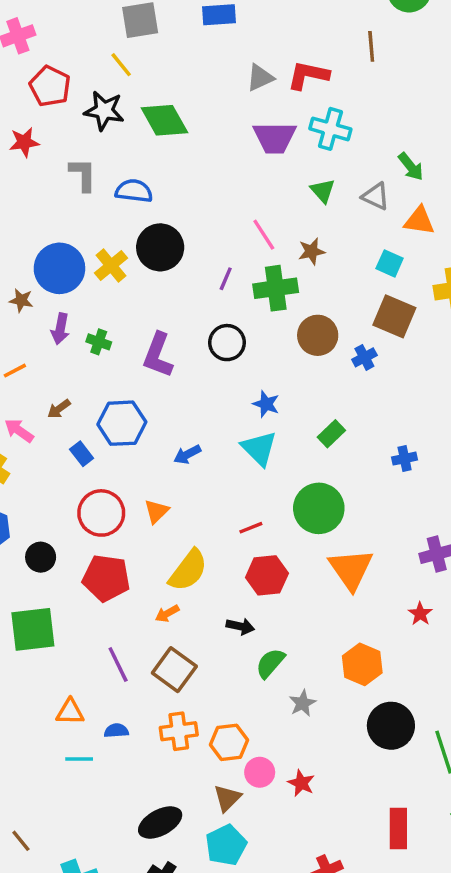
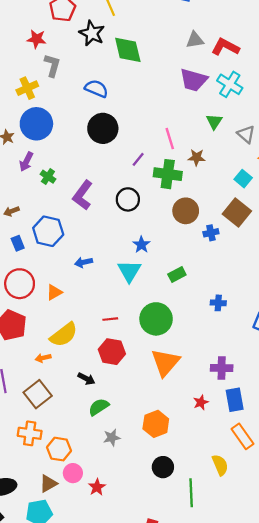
gray L-shape: (83, 175) -> (52, 65), moved
yellow cross: (111, 265) -> (27, 88), moved
black circle: (391, 726) -> (163, 467), size x0.7

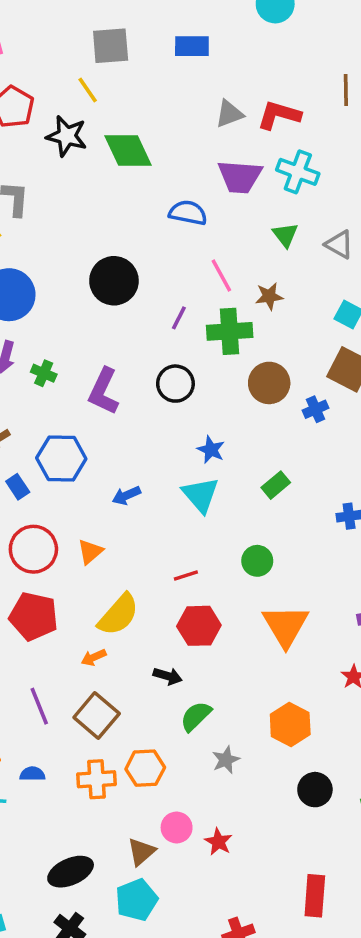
blue semicircle: (96, 89) -> (188, 213), moved
green circle: (156, 319) -> (257, 561), size x0.6
orange hexagon: (59, 449) -> (145, 768), moved

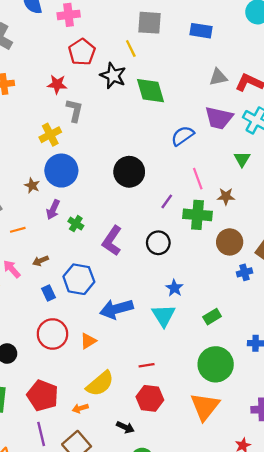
blue semicircle: (188, 213) -> (183, 136), turned -55
brown circle: (269, 383) -> (230, 242), moved
blue arrow: (126, 496) -> (116, 309), size x1.8
green circle: (257, 561) -> (216, 364), moved, size x1.8
red pentagon: (34, 616) -> (43, 396), moved

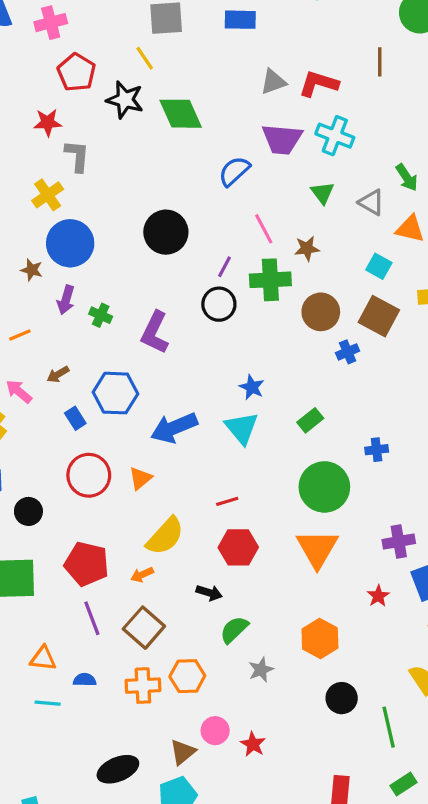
black circle: (158, 243) -> (219, 304), moved

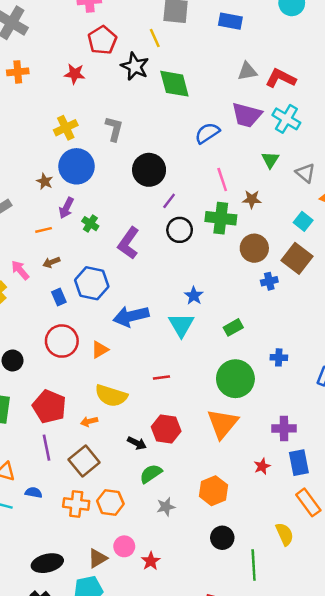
gray L-shape: (77, 156) -> (114, 129), moved
purple line: (224, 267) -> (169, 201), moved
orange line: (20, 335) -> (44, 230), moved
yellow semicircle: (165, 536) -> (111, 396), turned 56
red hexagon: (238, 547) -> (166, 429), moved

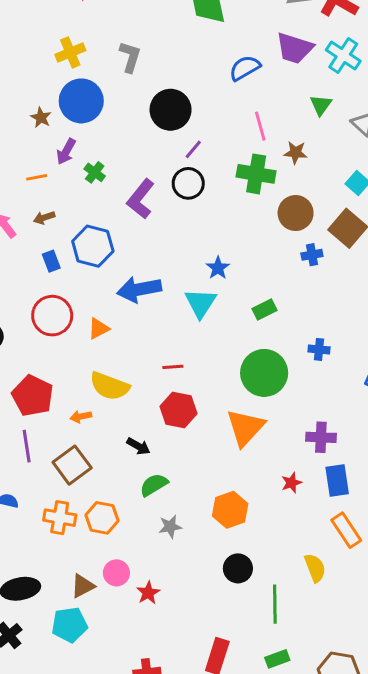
black circle: (180, 230) -> (188, 183), moved
red hexagon: (166, 429) -> (179, 410), moved

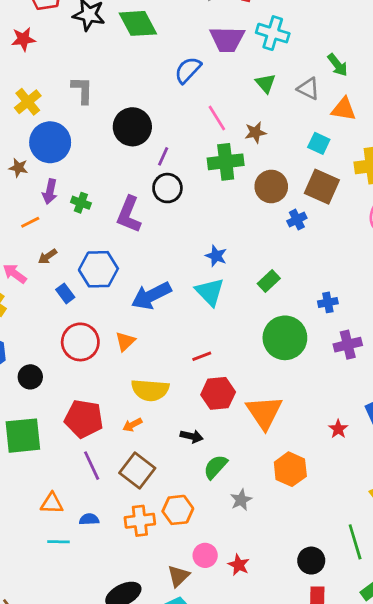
orange triangle: (245, 428) -> (264, 412), moved
purple cross: (321, 437) -> (348, 345), moved
black circle: (238, 568) -> (311, 561), moved

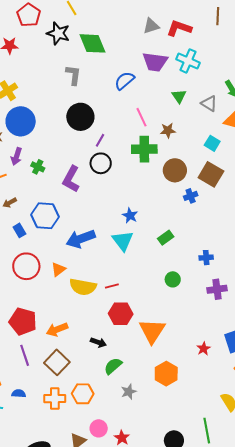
gray L-shape: (82, 90) -> (73, 75), moved
green circle: (285, 338) -> (173, 279), size x0.5
yellow semicircle: (150, 390) -> (83, 287), moved
orange arrow: (132, 425) -> (57, 329), size x1.5

